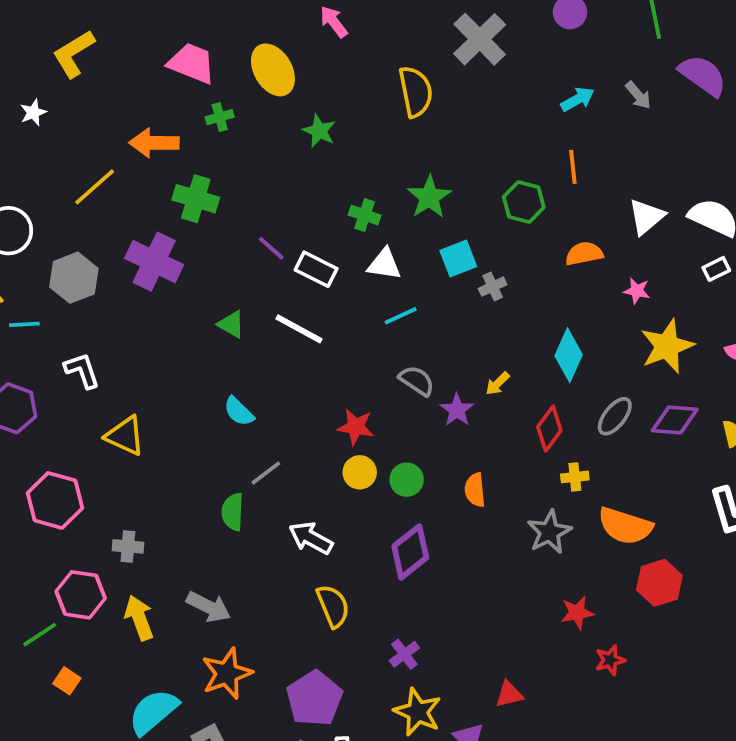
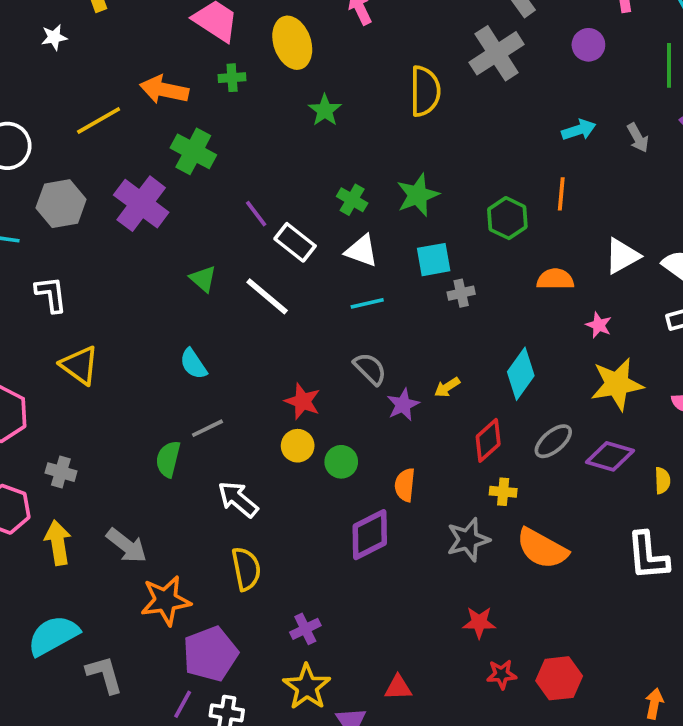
purple diamond: (410, 552) -> (370, 535), moved
red hexagon: (659, 583) -> (559, 678), moved
orange star: (227, 673) -> (166, 600), moved

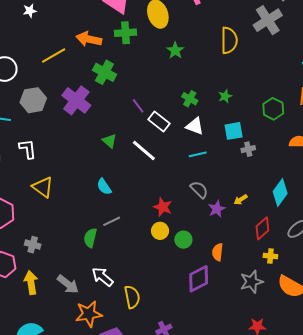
green cross: (232, 78) -> (125, 33), size x1.5
green star: (418, 195) -> (225, 96), size x0.6
white arrow: (238, 499) -> (102, 277), moved

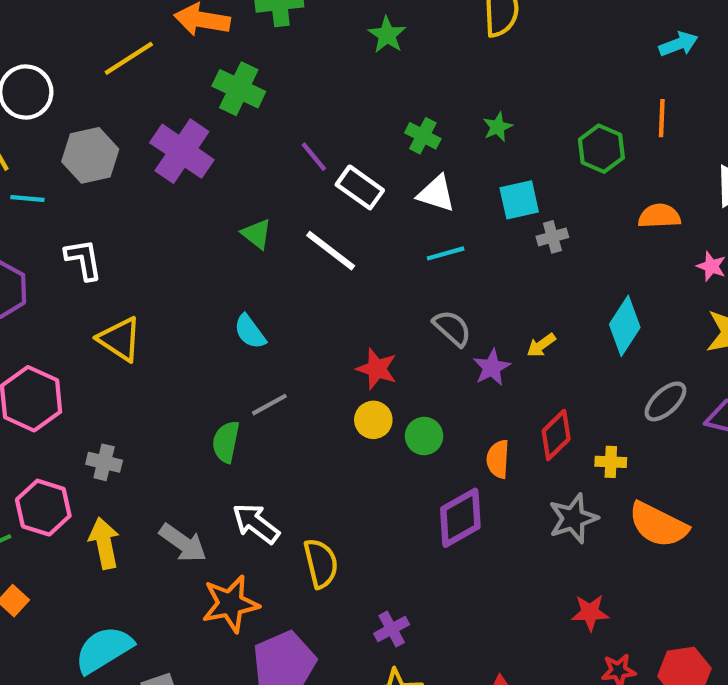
red diamond: (262, 228) -> (556, 435), moved

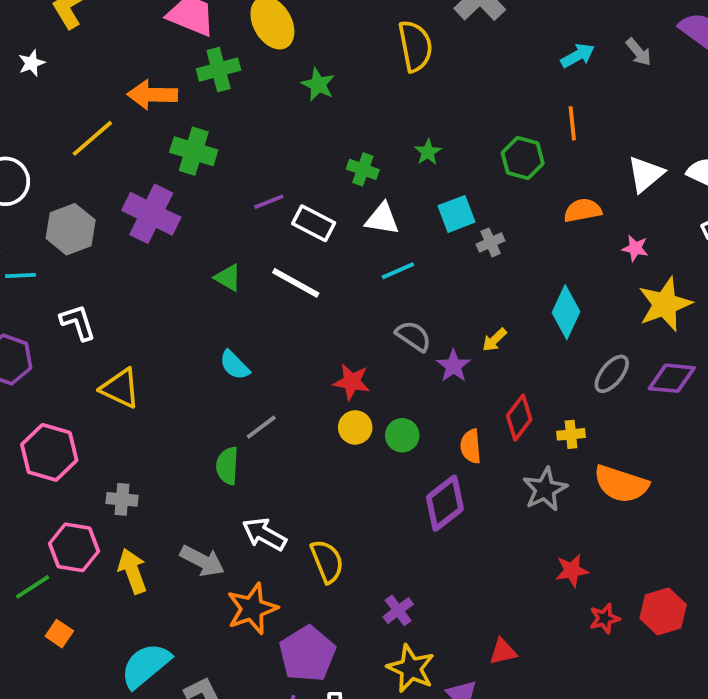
purple line: (314, 157) -> (269, 202), turned -64

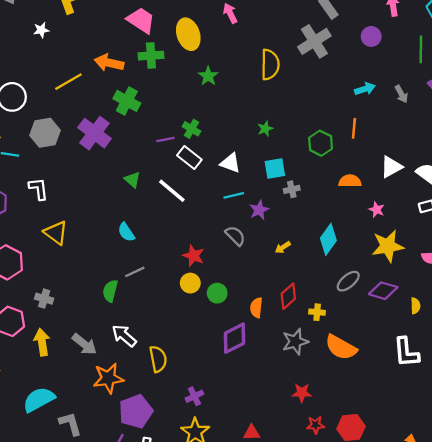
green cross: (363, 169) -> (192, 129), moved
purple star: (453, 366) -> (259, 210), moved

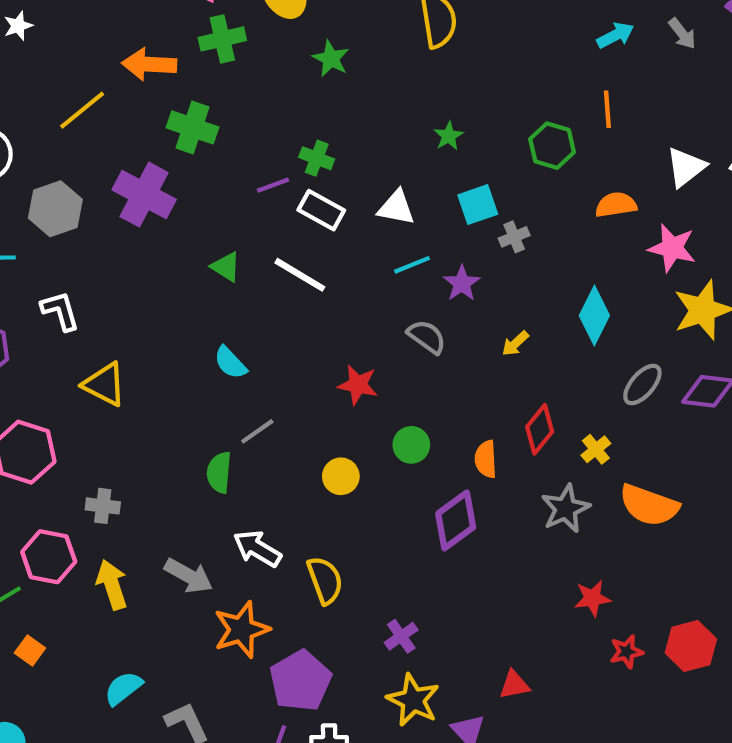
pink star: (377, 210) -> (672, 248), size x1.6
yellow circle: (190, 283) -> (341, 476), moved
yellow cross: (317, 312) -> (596, 449), turned -35
cyan semicircle: (39, 399) -> (123, 688), size x0.7

